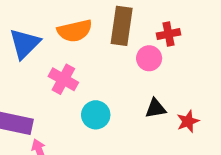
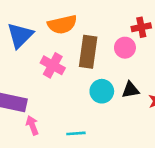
brown rectangle: (122, 26) -> (88, 52), moved
cyan circle: (96, 115) -> (102, 91), moved

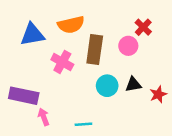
red cross: (141, 27) -> (143, 27), turned -35
blue triangle: (20, 35) -> (32, 35), turned 35

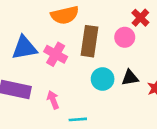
blue triangle: (32, 35) -> (24, 48), moved
pink arrow: (44, 117) -> (53, 100), moved

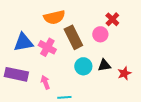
brown rectangle: (90, 41) -> (73, 37), turned -35

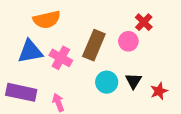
orange semicircle: (54, 17) -> (47, 20), moved
brown rectangle: (73, 37) -> (94, 45), turned 50
black triangle: (104, 65) -> (133, 81), turned -48

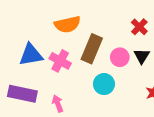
orange semicircle: (47, 20) -> (67, 24), moved
pink circle: (128, 41) -> (120, 57), moved
black triangle: (133, 81) -> (142, 56), moved

